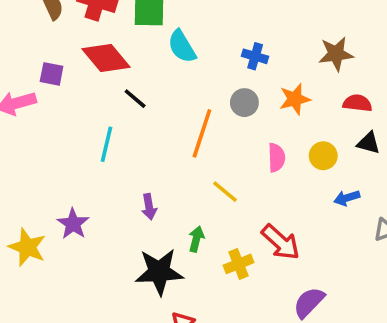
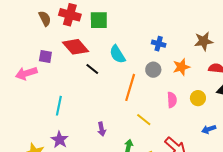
cyan semicircle: (182, 46) -> (117, 54), moved
cyan line: (106, 144) -> (59, 106), moved
blue arrow: (347, 198) -> (209, 129), moved

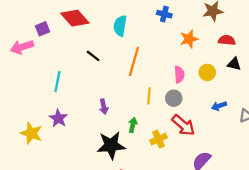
cyan semicircle: (117, 54) -> (120, 26), turned 42
purple square: (45, 57) -> (43, 29), turned -32
black line: (92, 69) -> (93, 56), moved
gray circle: (153, 70) -> (174, 98), moved
yellow line: (144, 120) -> (149, 96), turned 56

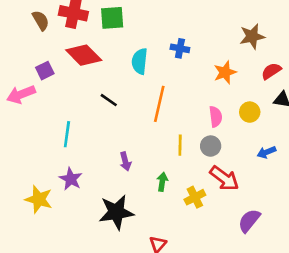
blue cross: (164, 14) -> (180, 48), moved
red semicircle: (227, 40) -> (271, 71), turned -35
black star: (111, 145) -> (116, 212), moved

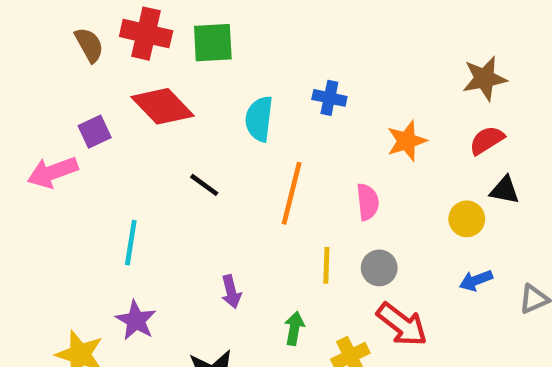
brown star: (252, 36) -> (485, 78), moved
yellow circle: (250, 112) -> (467, 219), moved
pink semicircle: (216, 117) -> (368, 202), moved

